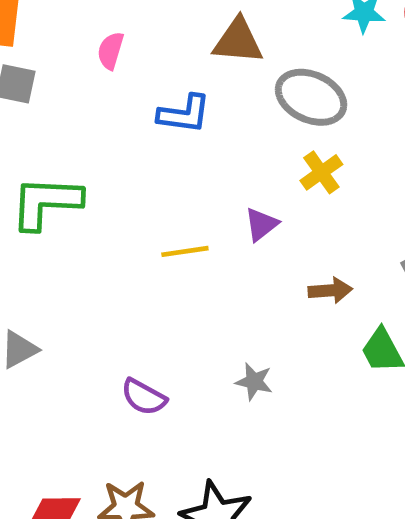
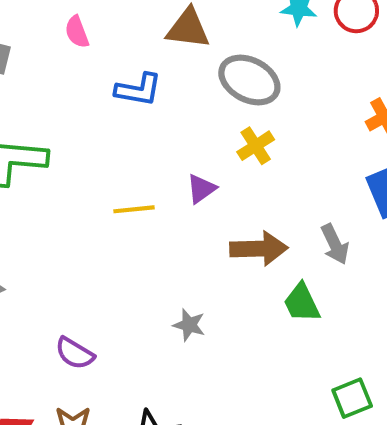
pink semicircle: (111, 51) -> (77, 32), turned -40
brown arrow: (330, 290) -> (259, 249), size x1.5
purple semicircle: (144, 397) -> (75, 353), moved

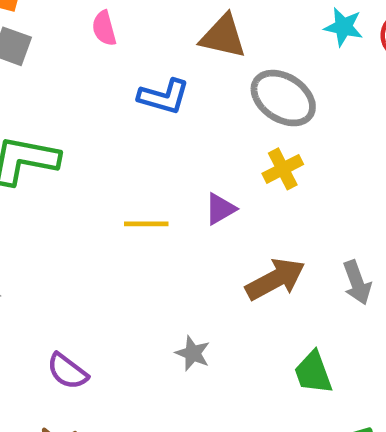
brown arrow: (259, 249) -> (275, 279), turned -32
green trapezoid: (302, 303) -> (313, 373), moved

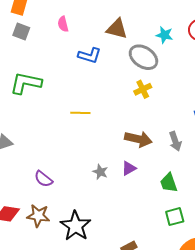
cyan star: (343, 27) -> (165, 35), moved
purple triangle: (220, 209) -> (129, 168), moved
brown arrow: (275, 279) -> (138, 139), turned 40
green trapezoid: (313, 373) -> (169, 183), moved

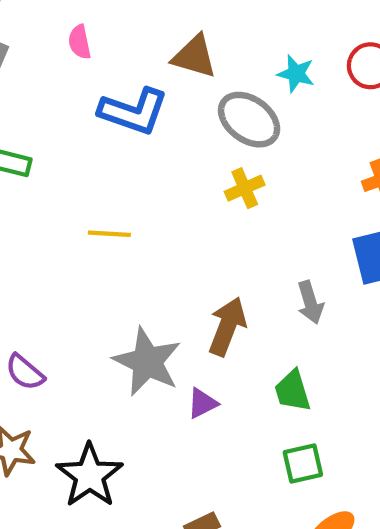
blue L-shape: (89, 55) -> (133, 111), size x1.4
brown arrow: (138, 139) -> (227, 326), moved, turned -84
purple triangle: (129, 168) -> (202, 403), moved
gray star: (100, 172) -> (147, 362), size x2.0

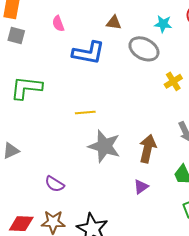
brown triangle: (194, 56) -> (114, 23), size x0.7
yellow cross: (245, 188) -> (173, 81), moved
gray star: (147, 362) -> (104, 146), moved

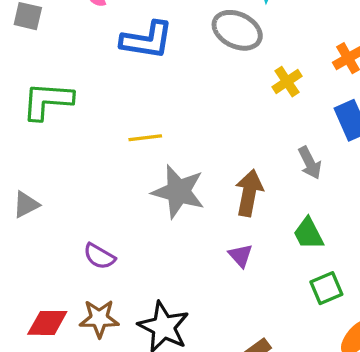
purple triangle: (141, 187) -> (241, 256), turned -35

